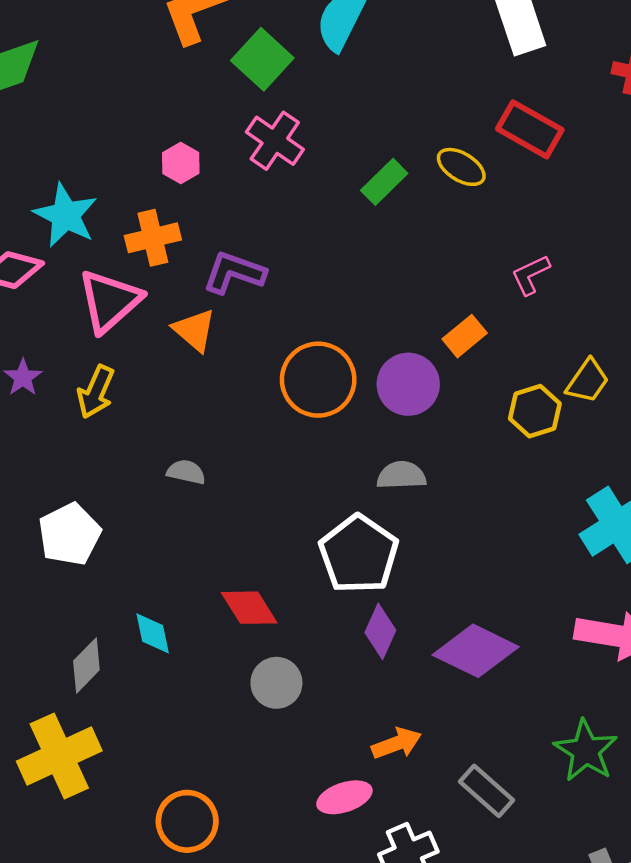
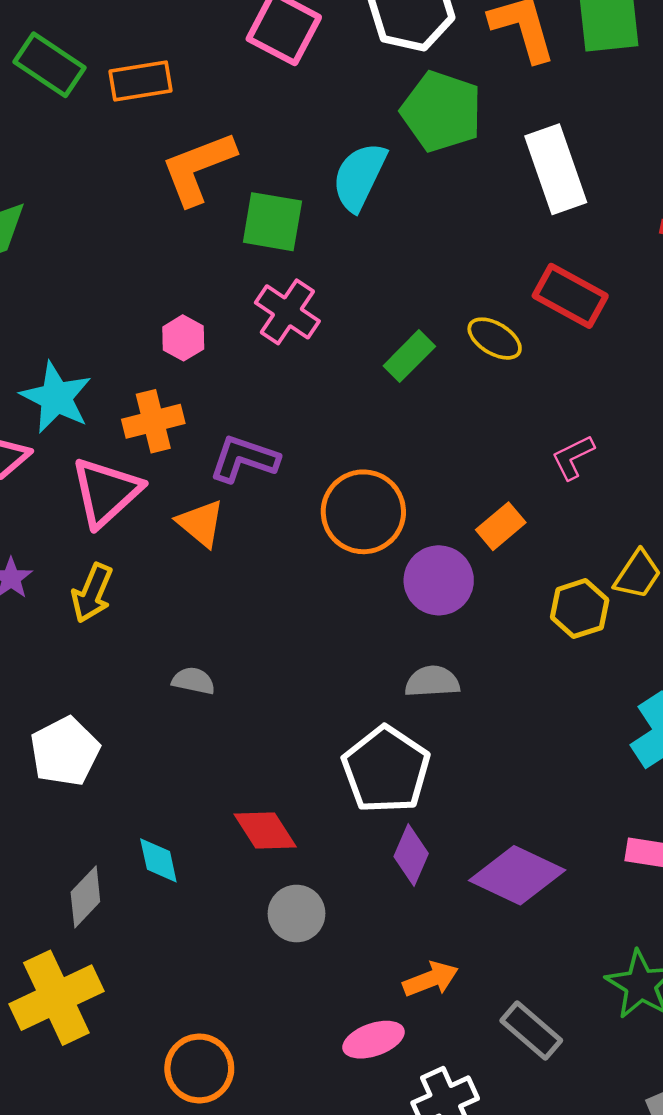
green square: (262, 59) -> (272, 222), turned -32
orange circle: (318, 380) -> (363, 512), moved

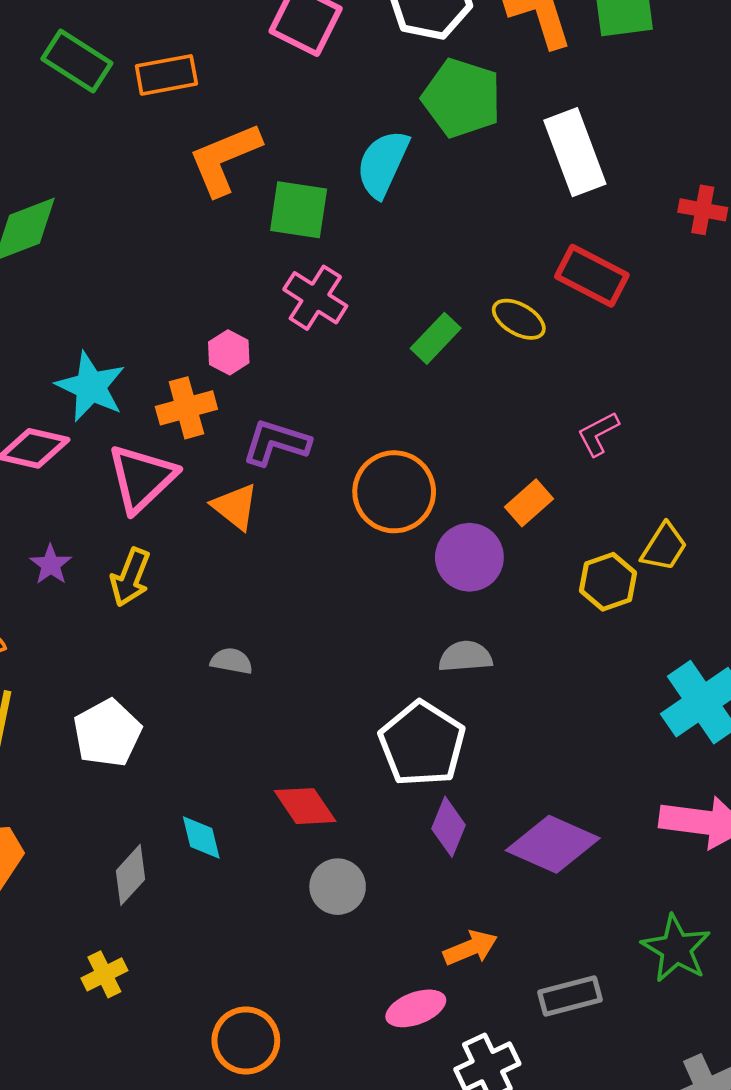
pink hexagon: (183, 338) -> (229, 352), moved
yellow cross: (56, 998) -> (104, 974), size x0.5
gray rectangle: (531, 1031) -> (570, 996), turned -54

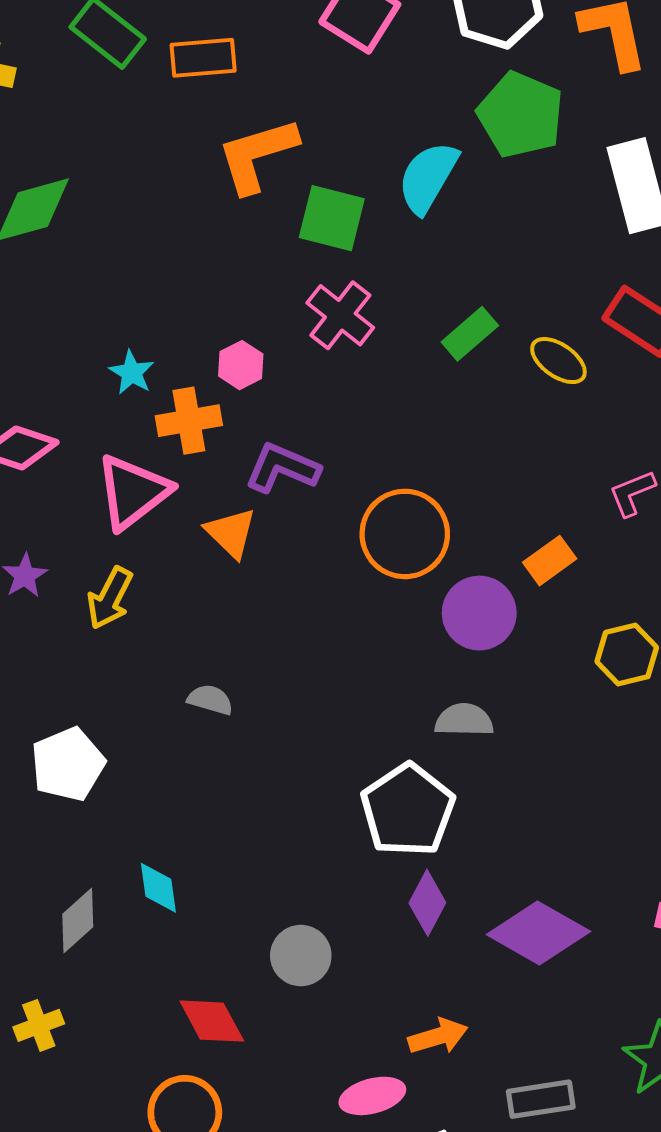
green rectangle: (436, 338) -> (470, 334), moved
cyan star: (91, 387) -> (132, 373), moved, size x0.6
red diamond: (305, 806) -> (212, 1021), moved

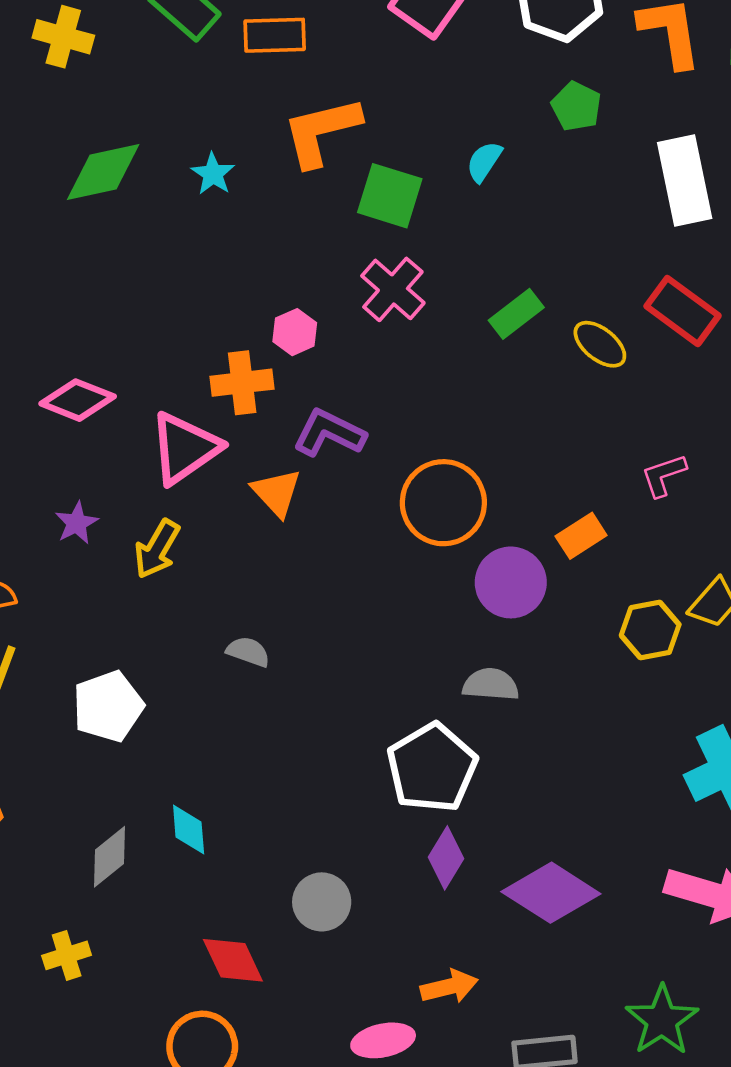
green pentagon: (521, 115) -> (576, 106), size x0.6
cyan semicircle: (428, 177) -> (484, 162), size x0.6
cyan star: (132, 373) -> (213, 174), moved

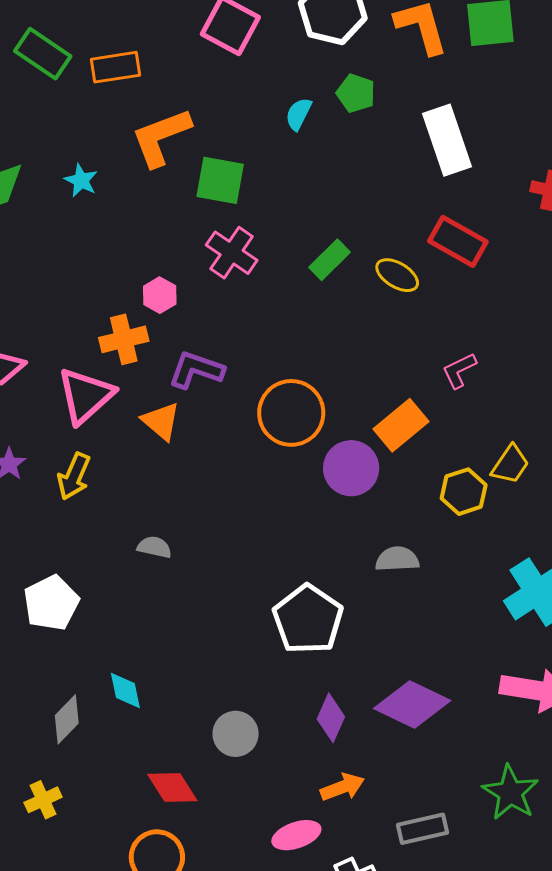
cyan semicircle: (484, 162) -> (299, 114), moved
orange rectangle: (581, 536) -> (401, 425), size x1.4
gray semicircle: (491, 684) -> (397, 559), moved
purple diamond: (446, 858) -> (331, 718), moved

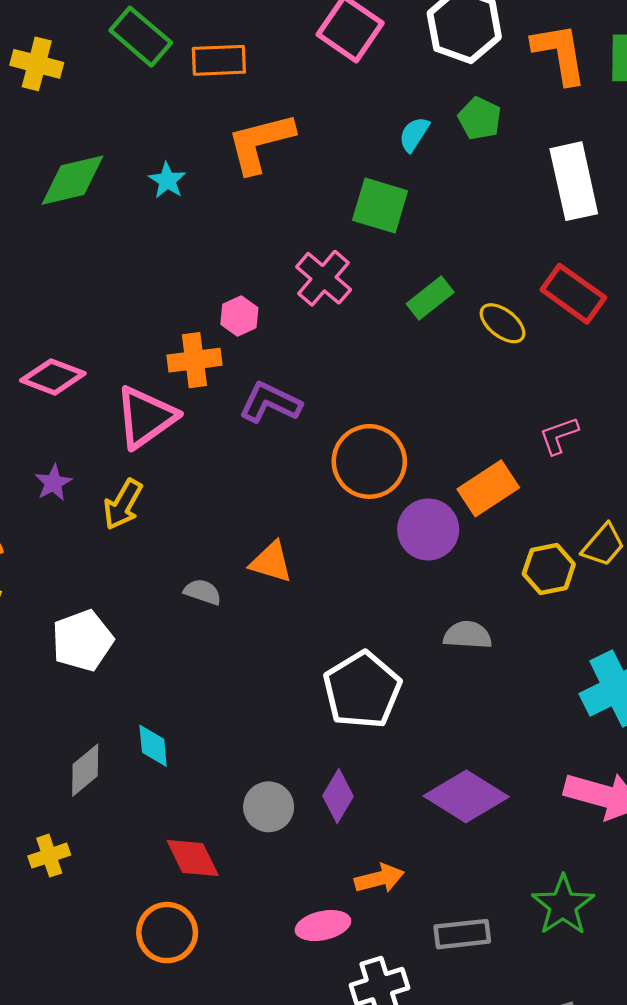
green square: (220, 180) -> (380, 206), moved
orange triangle: (161, 421) -> (271, 562), moved, turned -30
purple diamond: (331, 718) -> (338, 796), moved

